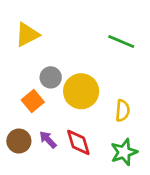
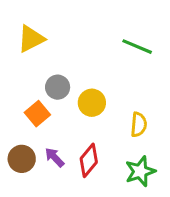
yellow circle: (81, 91) -> (92, 103), size x0.7
red diamond: (78, 142) -> (89, 160), turned 56

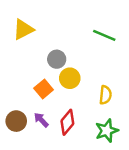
gray circle: (58, 87) -> (57, 59), moved
orange square: (37, 114) -> (44, 89), moved

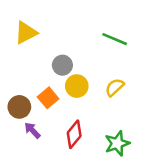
yellow semicircle: (105, 95) -> (115, 87), moved, turned -138
purple arrow: (41, 120) -> (32, 130), moved
brown circle: (16, 121) -> (19, 107), moved

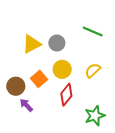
yellow triangle: (26, 33) -> (32, 44), moved
gray circle: (62, 65) -> (57, 43), moved
red diamond: (74, 134) -> (66, 95), moved

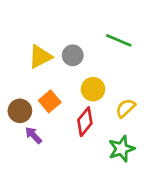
yellow circle: (62, 69) -> (93, 89), moved
yellow semicircle: (93, 70) -> (126, 108), moved

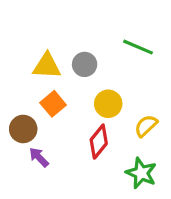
yellow triangle: (40, 57) -> (47, 66), turned 30
orange square: (50, 101) -> (53, 104), moved
green star: (121, 149) -> (141, 173), turned -30

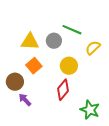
green line: (138, 47) -> (72, 30), moved
yellow semicircle: (146, 126) -> (93, 48), moved

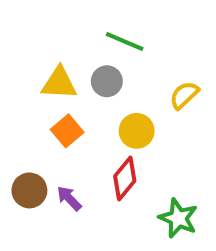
green line: (72, 30) -> (125, 42), moved
brown circle: (15, 82) -> (29, 190), moved
purple arrow: (25, 100) -> (69, 198), moved

